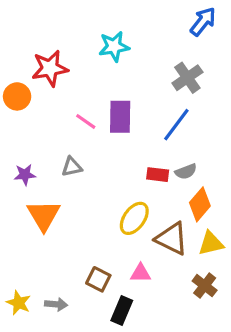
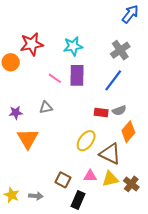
cyan star: (114, 46) -> (73, 46), moved
yellow triangle: (211, 243) -> (110, 179), moved

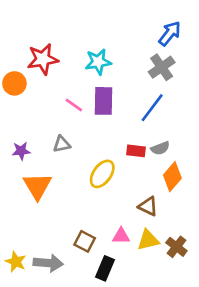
blue arrow: (130, 14) -> (170, 33), moved
yellow ellipse: (86, 141) -> (102, 174), moved
brown triangle: (110, 154) -> (148, 206), size x0.7
gray arrow: (36, 196) -> (48, 263), size x1.5

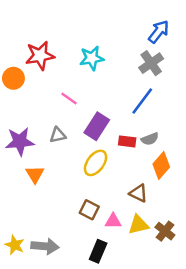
purple rectangle: (104, 101) -> (97, 126), moved, turned 32
purple star: (21, 151) -> (20, 141), size x1.6
orange triangle: (37, 186) -> (35, 174), size x0.7
brown square: (85, 241) -> (89, 210), moved

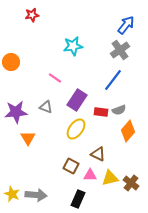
red star: (40, 56) -> (32, 15), moved, size x0.6
gray triangle: (58, 135) -> (46, 107), turned 32
brown triangle: (138, 193) -> (98, 154), moved

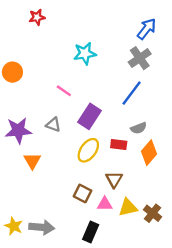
red rectangle: (101, 112) -> (119, 144), moved
brown triangle: (98, 154) -> (114, 179), turned 35

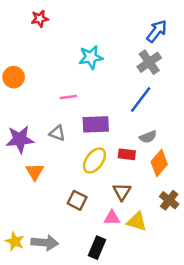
pink line: (64, 91) -> (68, 97), turned -42
purple rectangle: (90, 116) -> (96, 124), turned 55
brown square: (82, 193) -> (77, 200), moved
yellow triangle: (128, 207) -> (137, 221), turned 30
brown cross: (153, 213) -> (169, 200), moved

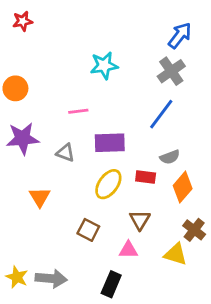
red star: (40, 19) -> (23, 21), moved
purple star: (20, 139) -> (23, 138), moved
yellow triangle: (137, 221) -> (176, 254), moved

